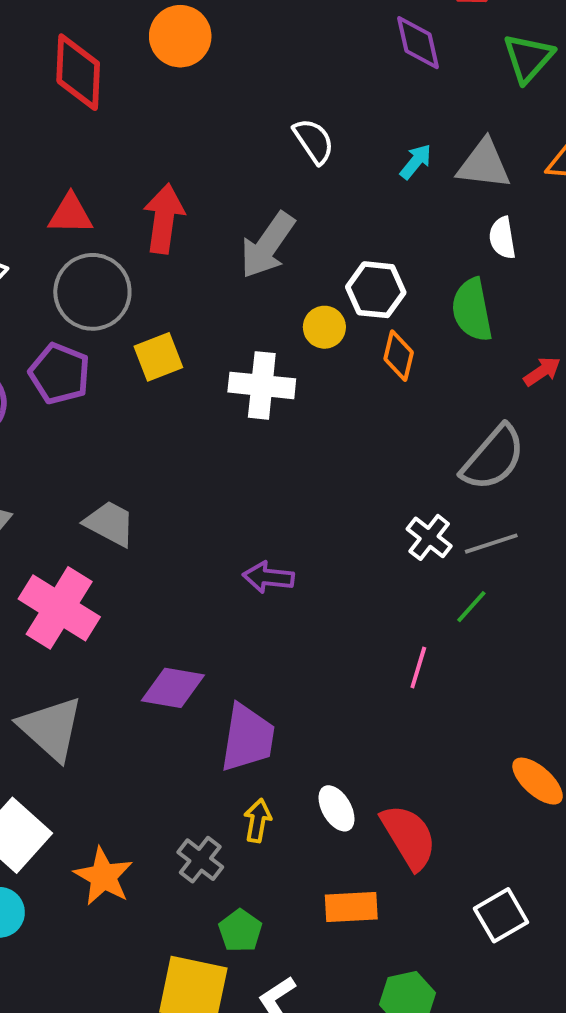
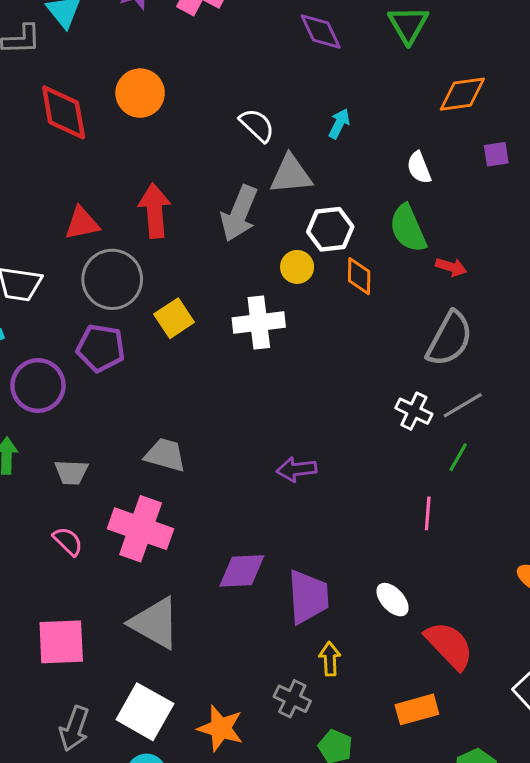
orange circle: (180, 36) -> (140, 93), moved
gray triangle: (484, 164) -> (291, 175), moved
red arrow: (542, 371) -> (451, 267), moved, turned 64
white ellipse: (337, 808) -> (392, 600), moved

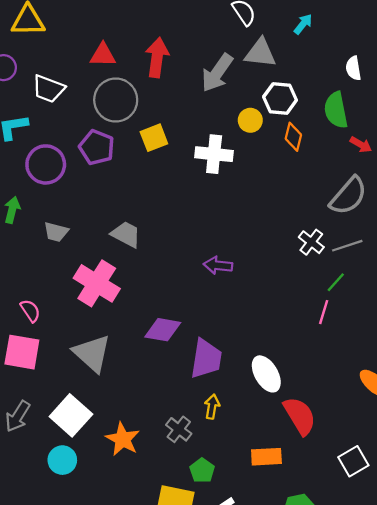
pink line: (428, 513) -> (324, 312), moved
pink semicircle: (68, 541) -> (30, 311), moved
white ellipse: (392, 600) -> (266, 374), size x1.4

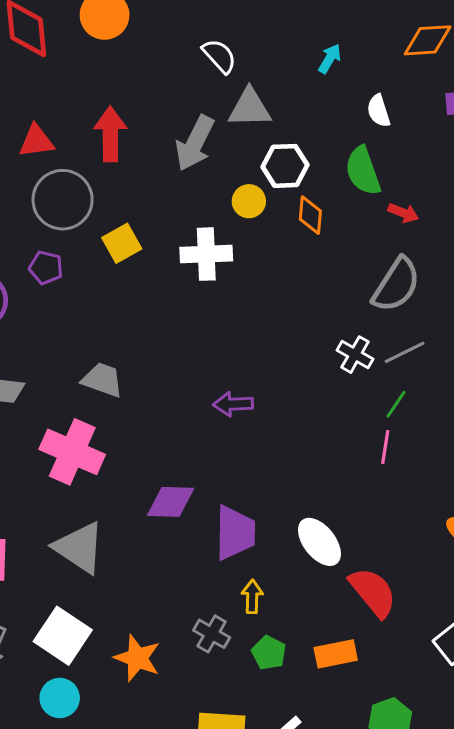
cyan arrow: (303, 24) -> (330, 59), moved
purple pentagon: (97, 147) -> (46, 268), size x0.7
green pentagon: (202, 471) -> (269, 653), moved

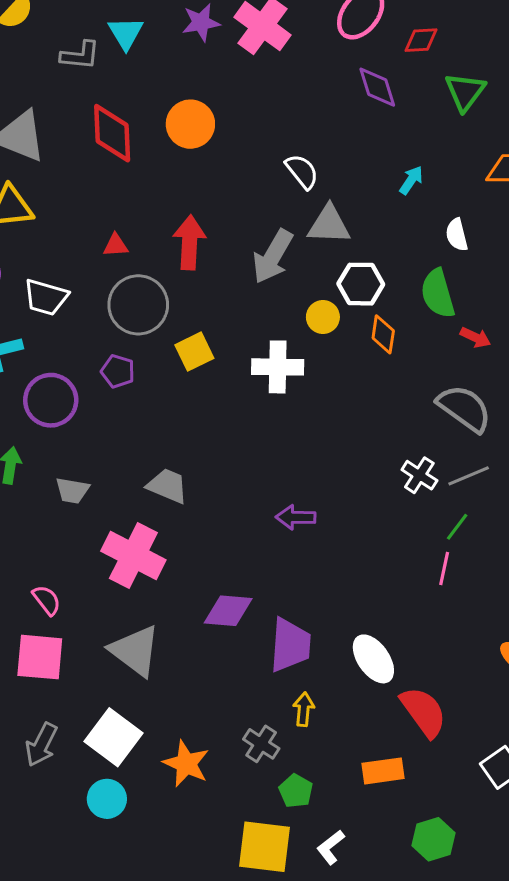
red triangle: (36, 141) -> (116, 245), size x0.7
gray semicircle: (396, 285) -> (464, 408), turned -90
green pentagon: (269, 653) -> (296, 791), moved

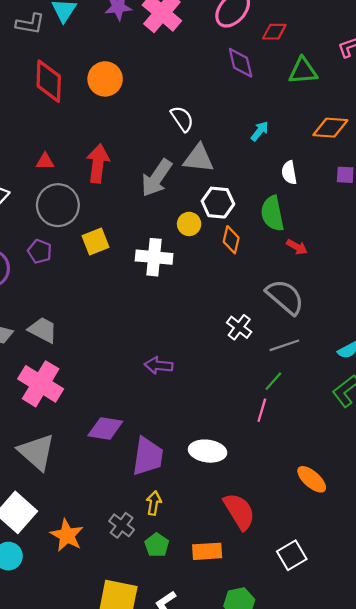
green triangle: (465, 92) -> (303, 71), turned 44
white cross: (419, 475) -> (239, 327), moved
gray trapezoid: (168, 486) -> (43, 330), moved
white ellipse: (373, 659) -> (208, 451), moved, turned -52
green pentagon: (296, 791) -> (157, 545), moved

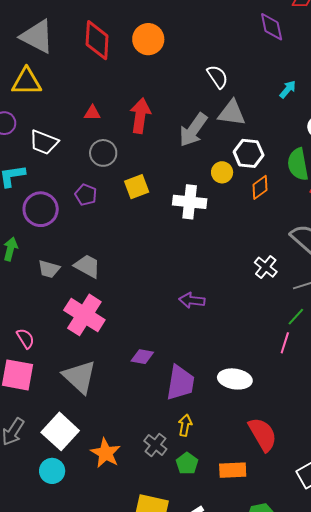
gray circle: (58, 205) -> (103, 153), size x0.7
orange diamond: (231, 240) -> (260, 187), turned 40
purple diamond: (105, 428) -> (142, 357), size x0.7

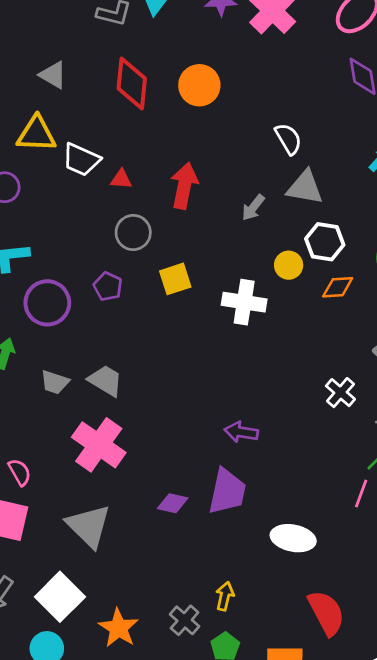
gray triangle: (37, 36) -> (53, 75), size x0.6
gray arrow: (193, 130) -> (253, 208), size x0.6
white trapezoid: (44, 142) -> (81, 160), moved
orange diamond: (260, 187) -> (338, 287), turned 30
purple trapezoid: (180, 383) -> (227, 491), moved

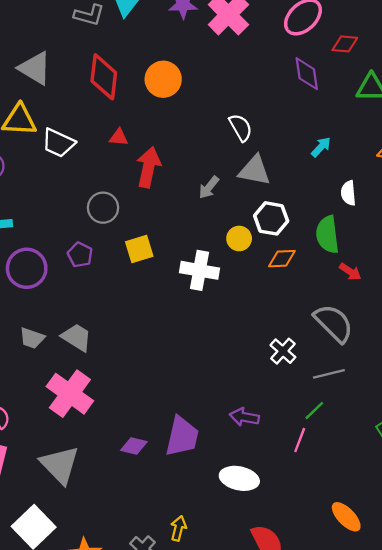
gray triangle: (53, 75) -> (35, 68), size x1.4
red triangle: (121, 179) -> (119, 137), moved
purple arrow: (241, 432) -> (244, 417), moved

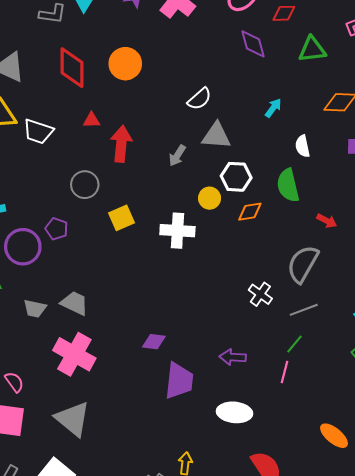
white semicircle: (241, 128) -> (199, 99), turned 85
purple pentagon: (80, 255) -> (57, 229), moved
red arrow: (350, 272) -> (327, 221), moved
gray semicircle: (334, 323) -> (303, 264), turned -99
purple diamond: (134, 446) -> (154, 342), moved

